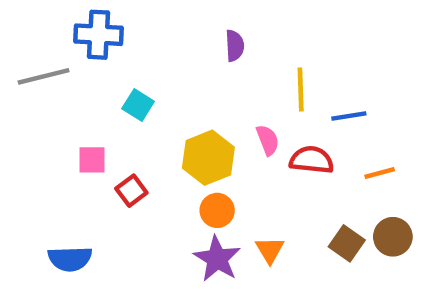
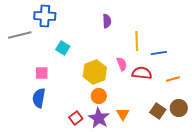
red square: (131, 191) -> (76, 118), moved
blue semicircle: (70, 259) -> (39, 98), moved, turned 102

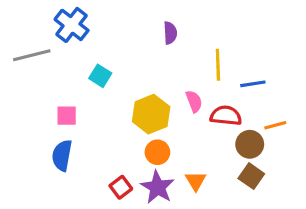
blue cross: (45, 16) -> (72, 25), turned 35
brown circle: (179, 108) -> (250, 144), moved

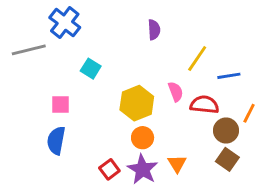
yellow line: (218, 65) -> (197, 59), turned 36
orange line: (275, 125) -> (249, 113), turned -48

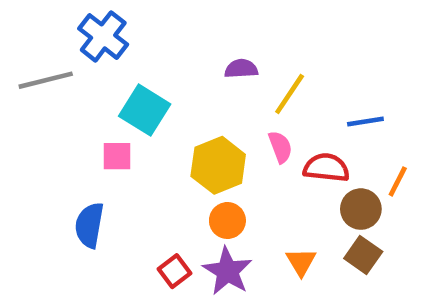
purple semicircle: (154, 30) -> (241, 69), moved, turned -90
yellow line: (197, 59) -> (290, 94), moved
cyan square: (91, 69) -> (145, 110), size x1.5
pink square: (60, 105) -> (117, 156), moved
orange triangle: (177, 164) -> (301, 262), moved

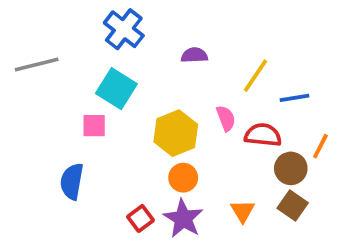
blue cross: (103, 36) -> (124, 29), moved
yellow line: (290, 94) -> (256, 76), moved

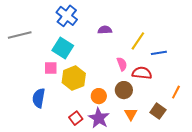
yellow hexagon: (176, 133) -> (74, 78), moved
orange line: (320, 146) -> (176, 92), moved
brown circle: (291, 168) -> (124, 90), moved

